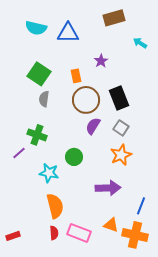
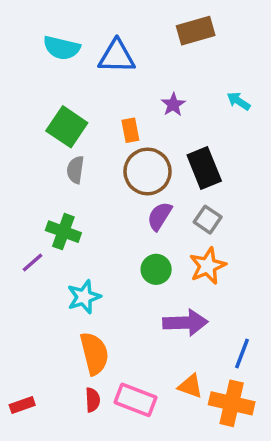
cyan arrow: (140, 43) -> (239, 101), moved
green circle: (74, 157) -> (156, 269), moved
cyan star: (49, 173) -> (84, 297), turned -30

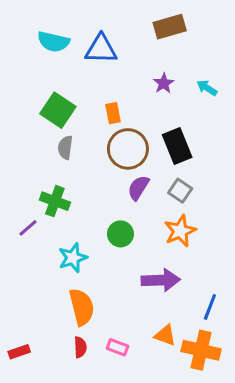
purple star: (173, 105) -> (164, 83), moved
green circle: (156, 269) -> (120, 234), moved
pink rectangle: (136, 400) -> (118, 347), size x0.6

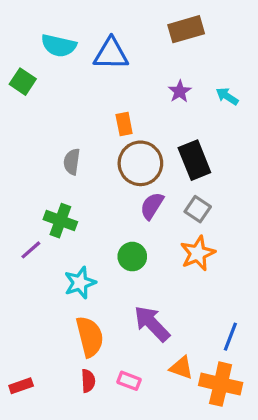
green square: (58, 110) -> (23, 82), moved, size x0.7
purple arrow: (161, 280) -> (152, 324), moved, turned -132

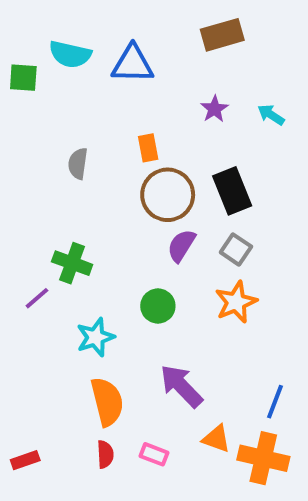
green square: (23, 82) -> (23, 78), moved, turned -30
gray semicircle: (72, 162) -> (78, 164), moved

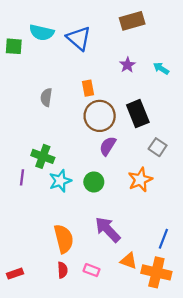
blue triangle: (133, 64) -> (79, 38), turned 40
gray square: (236, 249) -> (158, 147), moved
purple line: (37, 298) -> (22, 177), turned -42
cyan star: (95, 337) -> (60, 181), moved

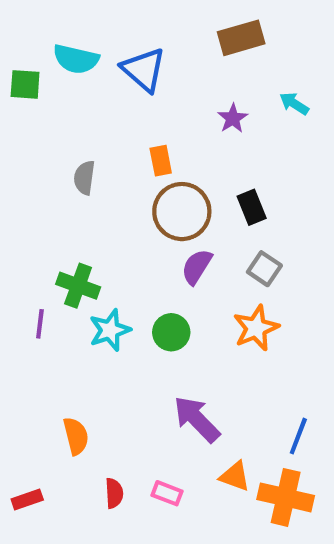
cyan arrow: (161, 68) -> (294, 104), moved
black rectangle: (138, 114) -> (252, 207), size x0.7
gray square: (158, 147) -> (264, 269), moved
orange semicircle: (64, 239) -> (76, 436), moved, size x0.7

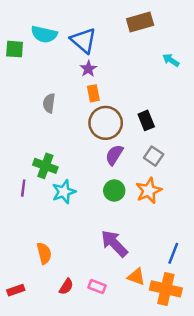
purple star: (233, 118) -> (88, 69), moved
green circle: (171, 332) -> (114, 191), moved
red semicircle: (114, 493) -> (66, 287), turned 35

